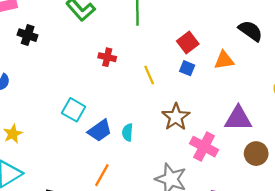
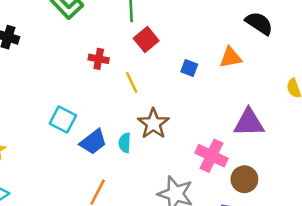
red square: (188, 43) -> (146, 40), moved
yellow line: (149, 75) -> (132, 82), moved
brown star: (176, 117) -> (153, 124), moved
brown circle: (256, 154) -> (244, 179), moved

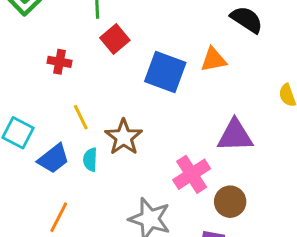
blue square: (189, 68) -> (165, 72), size x2.0
yellow line: (132, 82) -> (81, 117), moved
pink cross: (212, 156) -> (192, 174), turned 32

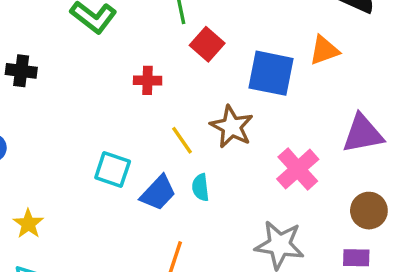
brown star: (124, 137) -> (232, 127), moved
pink cross: (192, 174) -> (298, 169), moved

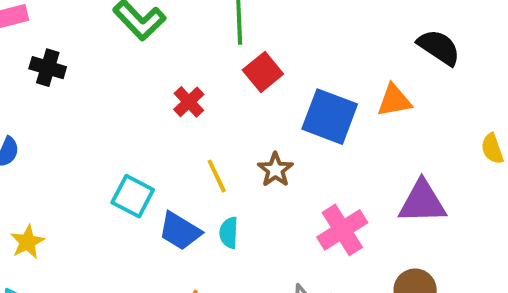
red cross: (148, 80) -> (189, 102), turned 36
brown star: (232, 127) -> (275, 170), size x0.7
blue trapezoid: (158, 193) -> (180, 231), turned 69

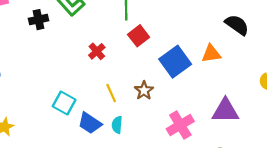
black cross: (48, 68) -> (39, 20), moved, turned -30
blue square: (330, 117) -> (175, 62), turned 32

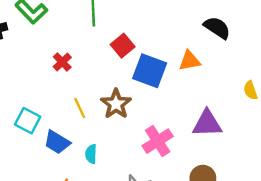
red square: (139, 36) -> (123, 46), moved
blue square: (175, 62) -> (150, 71), turned -32
brown star: (144, 90) -> (116, 104), size x1.4
cyan semicircle: (117, 125) -> (91, 154), moved

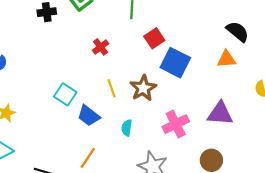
orange triangle: (190, 61) -> (226, 59), moved
cyan semicircle: (91, 154) -> (127, 128), moved

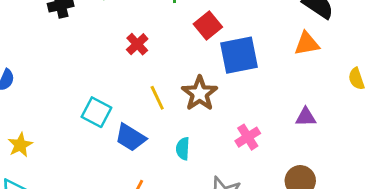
blue square: (175, 63) -> (239, 55), turned -32
purple triangle: (220, 114) -> (306, 117), size x0.6
pink cross: (176, 124) -> (248, 137), size x0.7

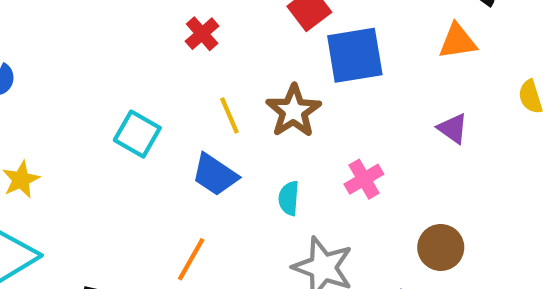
purple triangle: (306, 117) -> (453, 128), moved, turned 35
blue trapezoid: (130, 137) -> (215, 175), moved
cyan semicircle: (183, 149) -> (289, 198), moved

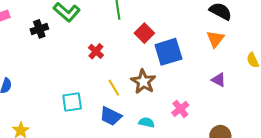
orange triangle: (458, 41) -> (215, 39), turned -36
cyan square: (137, 134) -> (72, 102), turned -30
cyan semicircle: (289, 198) -> (147, 122), turned 105

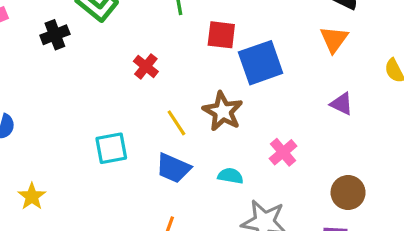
red square: (144, 33) -> (221, 35), turned -36

